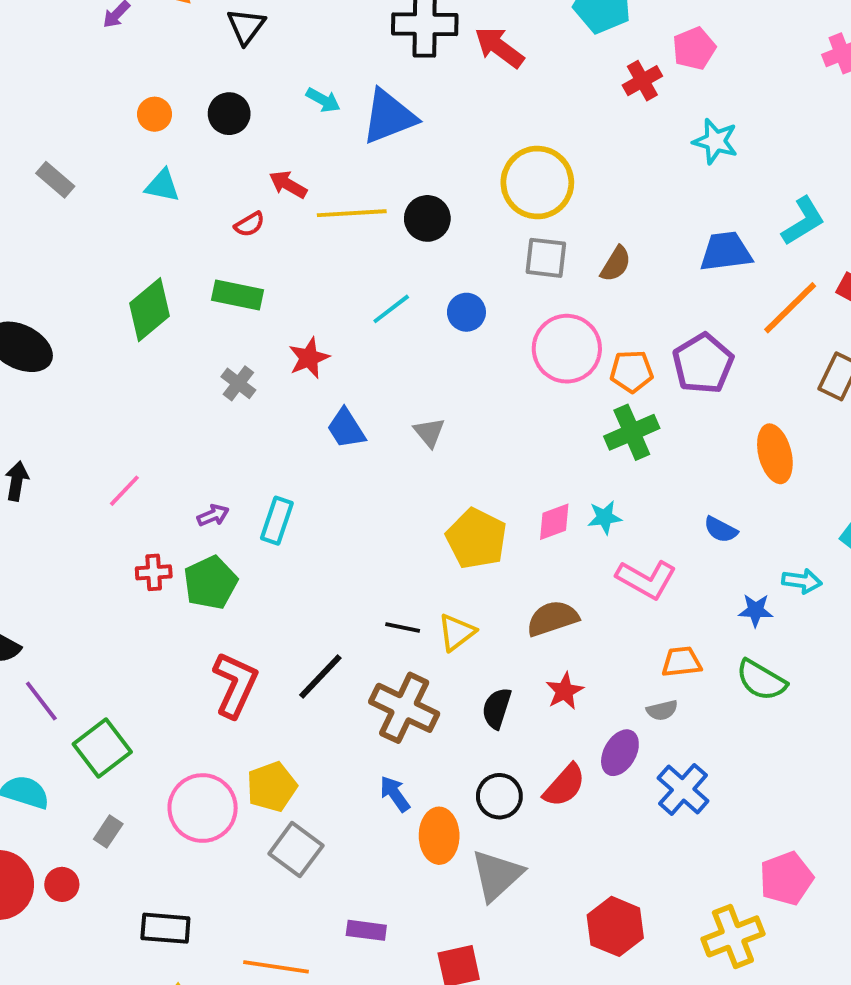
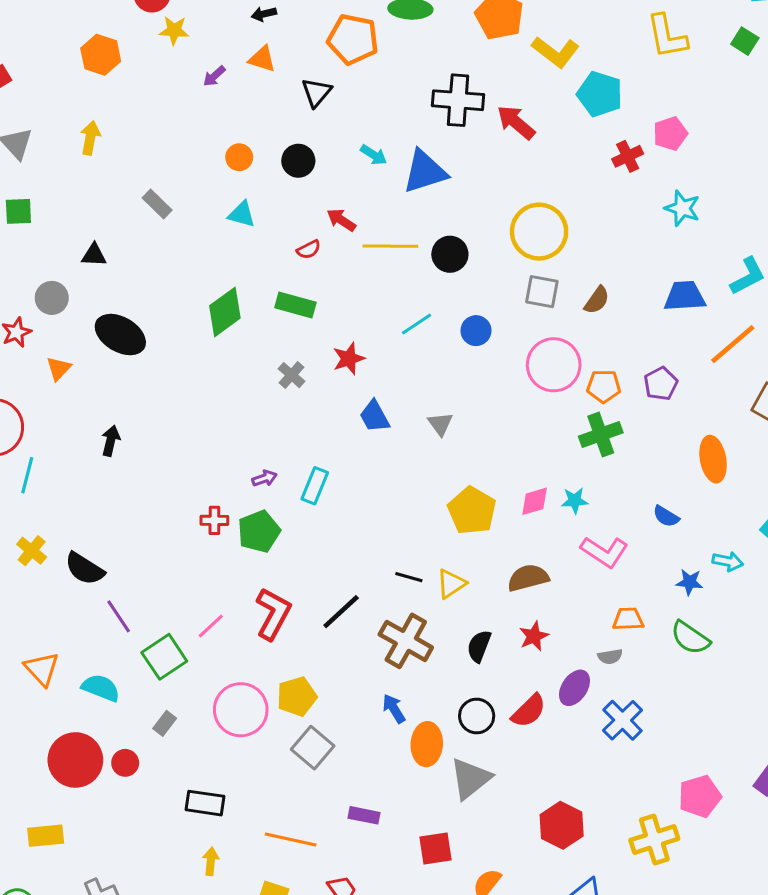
purple pentagon: (703, 363) -> (661, 384), size x0.7
pink line: (124, 491) -> (211, 626), moved

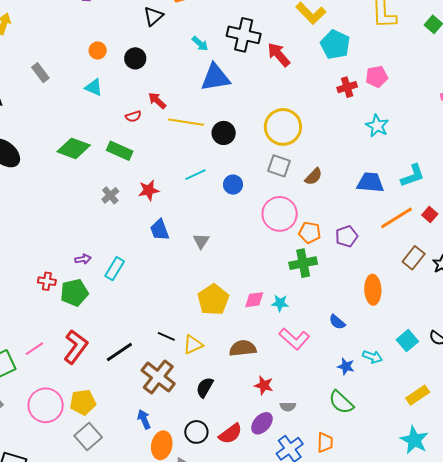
cyan arrow: (374, 155) -> (200, 44), moved
green diamond: (225, 312) -> (74, 148), turned 48
orange trapezoid: (628, 619) -> (325, 443), moved, turned 85
red star: (534, 636) -> (264, 385), moved, turned 30

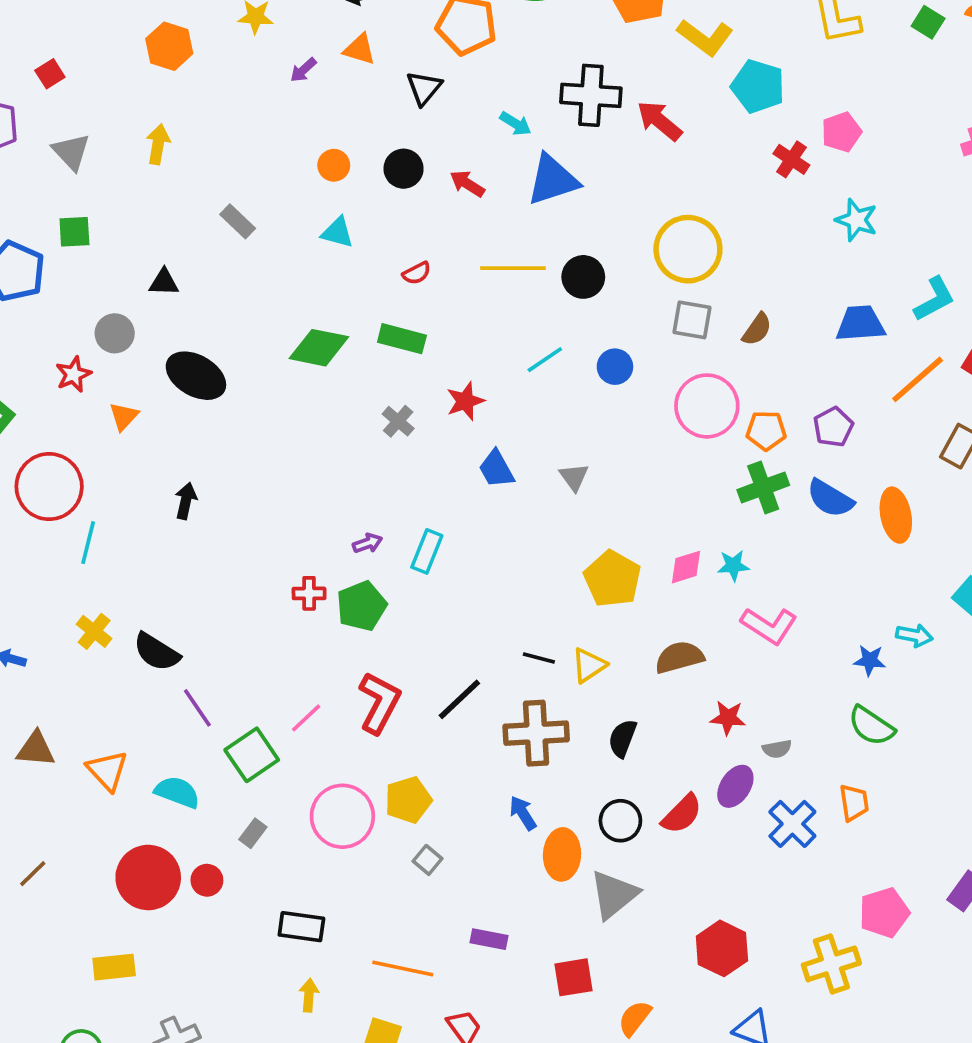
red cross: (347, 87) -> (791, 159), turned -30
red arrow: (157, 101) -> (467, 184), moved
blue semicircle: (337, 322) -> (830, 498), moved, size x1.5
brown cross: (158, 377) -> (536, 733), turned -32
gray square: (88, 437) -> (427, 860), size x0.6

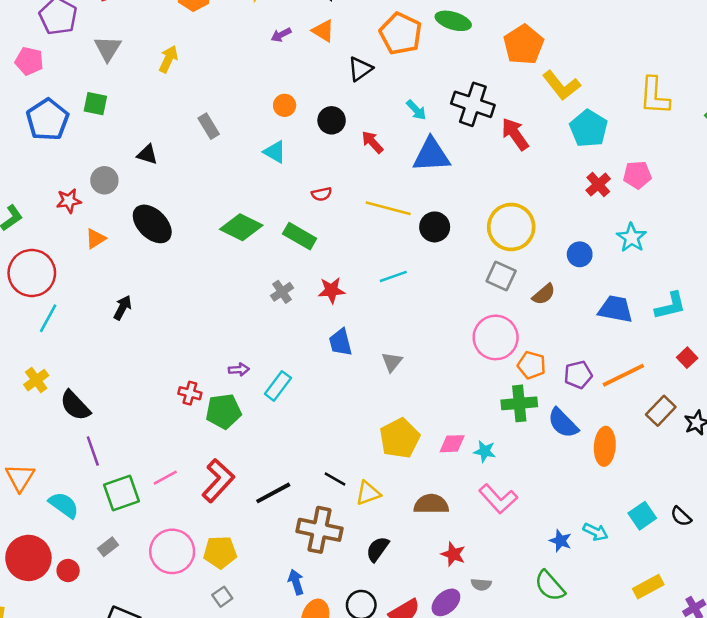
blue circle: (615, 367) -> (580, 254), moved
orange line: (918, 379) -> (623, 375), moved

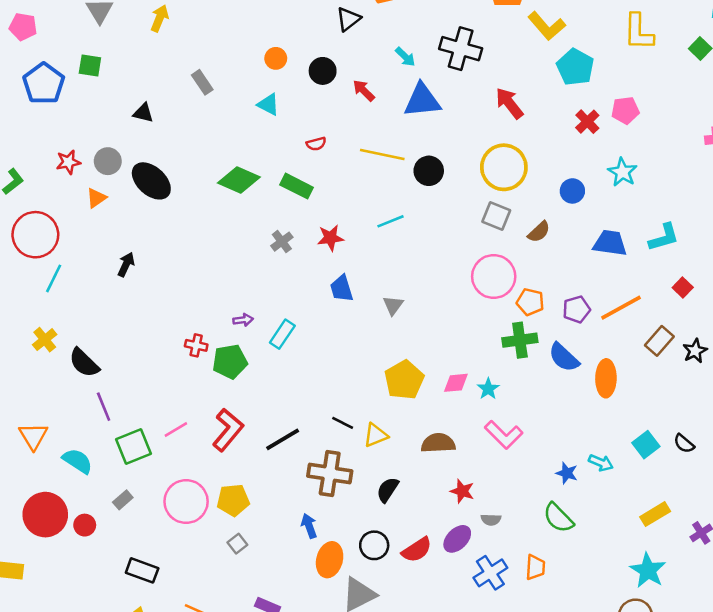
red arrow: (515, 134) -> (509, 103), moved
gray circle: (104, 180) -> (108, 161), moved
cyan star: (485, 451) -> (488, 389), turned 30

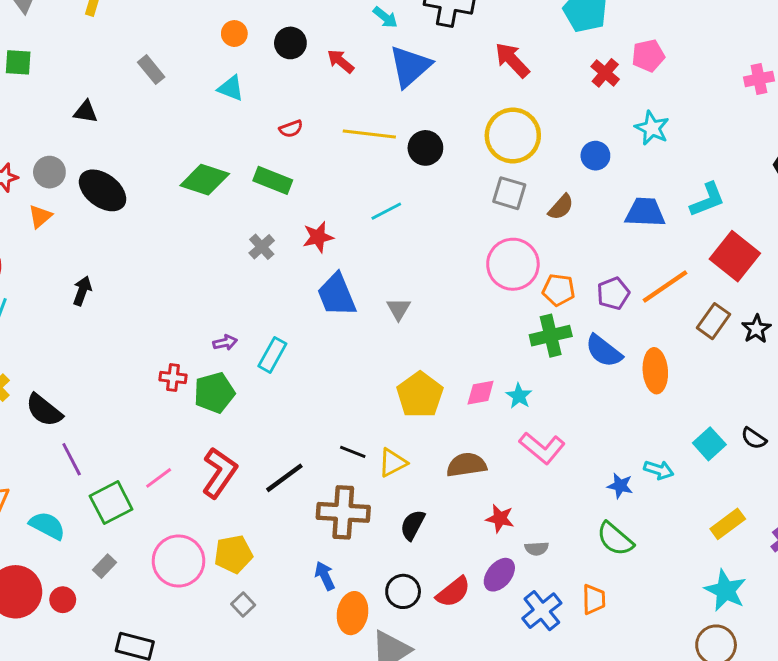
blue triangle: (422, 100) -> (410, 66), turned -30
red square: (683, 287) -> (735, 256), size x2.0
blue trapezoid: (342, 288) -> (337, 295), size x1.4

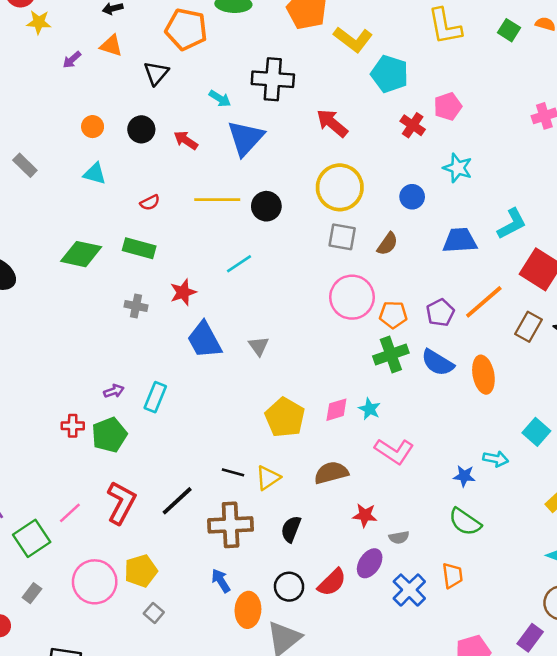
gray cross: (262, 247) -> (136, 306), turned -30

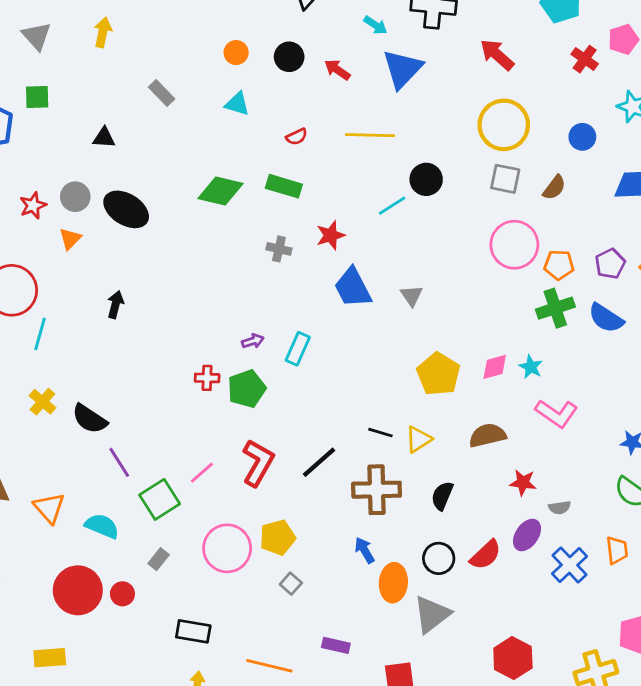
black circle: (266, 206) -> (426, 179), moved

